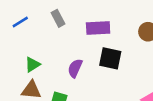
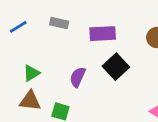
gray rectangle: (58, 18) -> (59, 23), turned -49
black square: (110, 58) -> (116, 67), turned 35

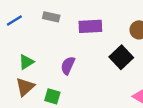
black square: (116, 67) -> (121, 57), moved
brown triangle: (30, 101) -> (25, 87), turned -48

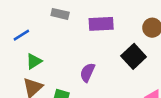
blue line: (14, 20) -> (21, 35), moved
purple semicircle: (68, 66) -> (87, 73), moved

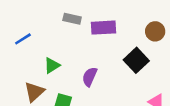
gray rectangle: (60, 14) -> (72, 19), moved
green triangle: (34, 61) -> (52, 65), moved

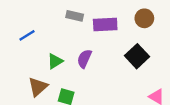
brown circle: (155, 31) -> (144, 18), moved
purple semicircle: (90, 77) -> (84, 59), moved

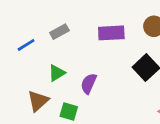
gray rectangle: (75, 16) -> (59, 32), moved, turned -42
purple semicircle: (84, 59) -> (89, 84), moved

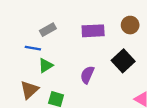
blue line: (26, 45) -> (33, 48), moved, turned 42
purple semicircle: (89, 84) -> (87, 75), moved

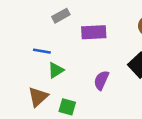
gray rectangle: (48, 30) -> (61, 16), moved
purple rectangle: (93, 31) -> (94, 32), moved

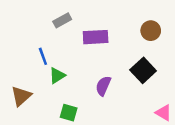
blue line: (42, 51) -> (43, 56), turned 60
brown triangle: (38, 97) -> (21, 96), moved

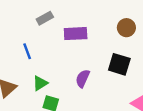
black square: (143, 70) -> (119, 64), turned -30
green triangle: (57, 76) -> (40, 83), moved

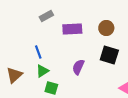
brown circle: (126, 28) -> (106, 28), moved
blue line: (27, 51) -> (38, 52), moved

